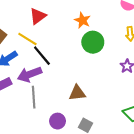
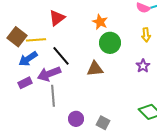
yellow line: (27, 39) -> (36, 40), moved, turned -36
brown triangle: (77, 93) -> (95, 69), moved

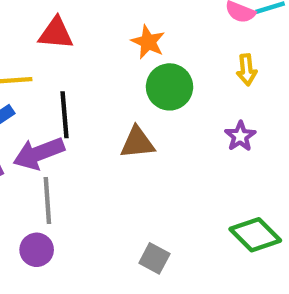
red triangle: (57, 18) -> (56, 33), turned 42
black line: (61, 56) -> (64, 115), turned 35
purple circle: (76, 119) -> (37, 250), moved

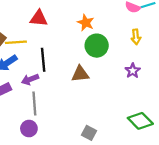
purple arrow: (39, 153) -> (30, 79), size x0.7

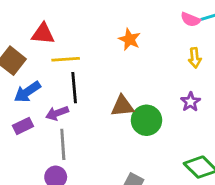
red triangle: (39, 18) -> (43, 34), moved
yellow line: (16, 42) -> (66, 59), moved
green circle: (97, 46) -> (146, 120), moved

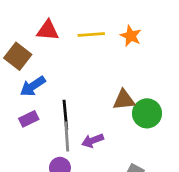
yellow line: (66, 59) -> (91, 34), moved
black line: (74, 88) -> (65, 115), moved
purple arrow: (57, 113) -> (93, 141), moved

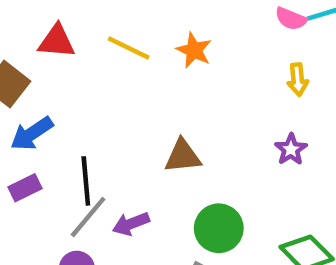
yellow line: (91, 34) -> (129, 48), turned 30
green circle: (147, 113) -> (219, 228), moved
gray line: (67, 137) -> (88, 217), turned 44

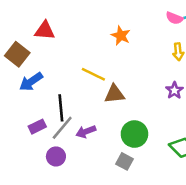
yellow line: (129, 48) -> (93, 74), moved
purple rectangle: (25, 188) -> (37, 127), moved

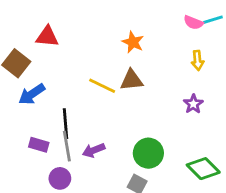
brown triangle: (115, 94) -> (132, 80), moved
purple rectangle: (37, 127) -> (39, 145), turned 42
gray line: (62, 128) -> (67, 146), turned -50

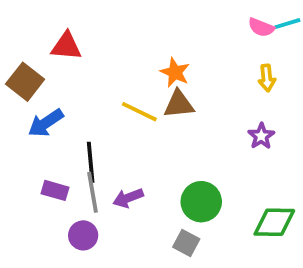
orange star: (133, 42) -> (175, 72), moved
green diamond: (203, 169) -> (274, 222), turned -44

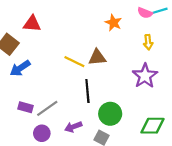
orange star: (175, 72) -> (113, 23), moved
purple star: (261, 136) -> (145, 76), size x1.6
black line: (91, 162) -> (87, 91), moved
gray line: (93, 192) -> (47, 108), turned 65
purple arrow: (128, 198) -> (73, 127), moved

